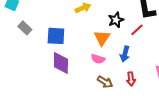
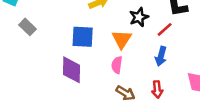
blue square: (56, 36) -> (83, 37), moved
blue arrow: (125, 54) -> (161, 56), moved
pink semicircle: (98, 59) -> (117, 65), turned 80

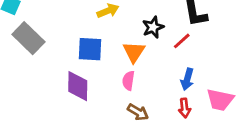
gray rectangle: (27, 27) -> (28, 38), size x1.6
blue arrow: (161, 56) -> (187, 79), moved
red arrow: (157, 89) -> (185, 108), moved

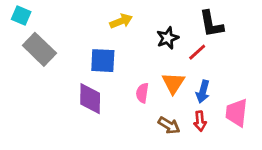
orange triangle: (134, 52) -> (173, 83), moved
pink trapezoid: (220, 100) -> (237, 113), turned 84
brown arrow: (138, 112) -> (169, 125), moved

